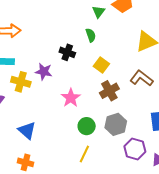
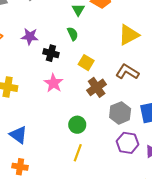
purple star: (44, 72) -> (30, 37), moved
pink star: (71, 98) -> (54, 83), moved
gray hexagon: (116, 124) -> (120, 113), moved

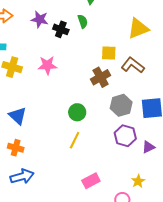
black cross: (51, 53) -> (61, 29), moved
yellow square: (86, 63) -> (109, 53), moved, turned -35
pink star: (54, 83) -> (47, 65), moved, turned 30

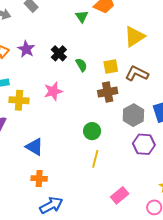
purple star: (40, 19) -> (26, 49), moved, turned 30
green semicircle: (83, 21) -> (81, 65), moved
black cross: (61, 29) -> (59, 53), turned 35
brown cross: (101, 77) -> (108, 92), turned 30

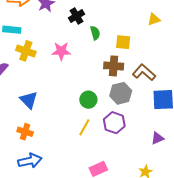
yellow triangle: (134, 37) -> (154, 19), size x0.6
brown L-shape: (137, 74) -> (144, 72), moved
gray hexagon: (133, 115) -> (121, 93), moved
purple hexagon: (144, 144) -> (114, 123), moved

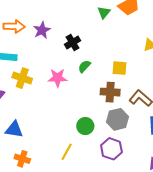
green semicircle: (95, 33) -> (84, 66), moved, turned -120
blue triangle: (29, 100) -> (14, 129), moved, turned -36
yellow line: (84, 127) -> (67, 152), moved

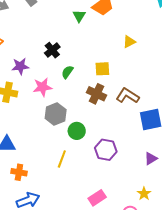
purple star: (42, 30) -> (20, 66), moved, turned 30
brown cross: (110, 92) -> (97, 94), turned 30
gray hexagon: (117, 119) -> (56, 114), moved

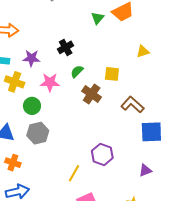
brown cross: (97, 94) -> (92, 94), moved
gray hexagon: (56, 114) -> (38, 133), moved
green circle: (77, 131) -> (32, 106), moved
yellow line: (62, 159) -> (74, 173), moved

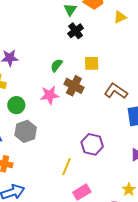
black cross: (66, 47) -> (76, 31), moved
yellow triangle: (143, 52) -> (120, 17), moved
pink star: (50, 82) -> (50, 95), moved

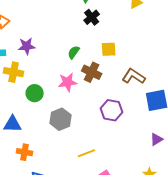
gray hexagon: (26, 131) -> (60, 119), moved
purple hexagon: (92, 144) -> (112, 110), moved
yellow line: (67, 167) -> (86, 153), turned 48

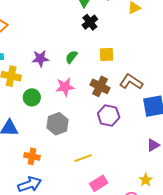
purple star: (27, 46) -> (40, 59), moved
brown cross: (92, 72) -> (100, 86), moved
orange cross: (24, 152) -> (32, 156), moved

